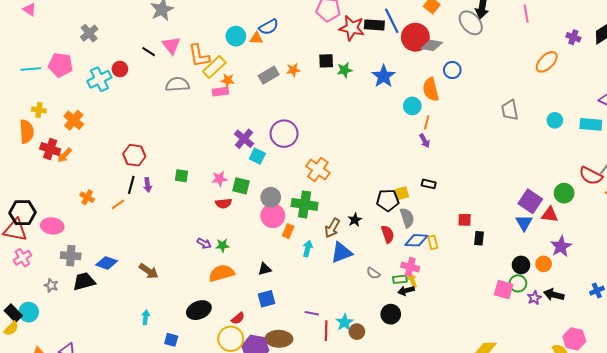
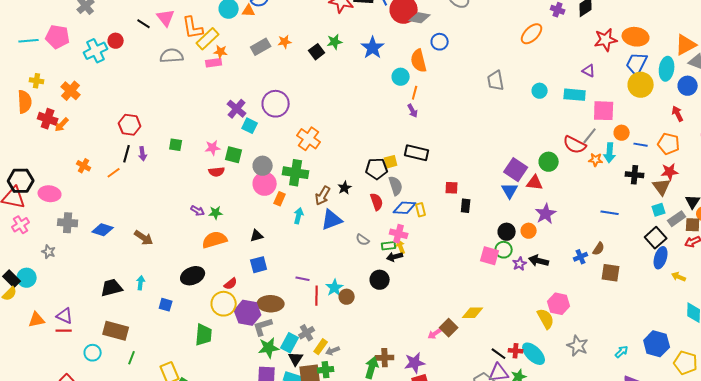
black square: (326, 61) -> (317, 52), moved, turned -35
black rectangle: (429, 184) -> (417, 153), size x1.6
black trapezoid: (84, 281) -> (112, 288), moved

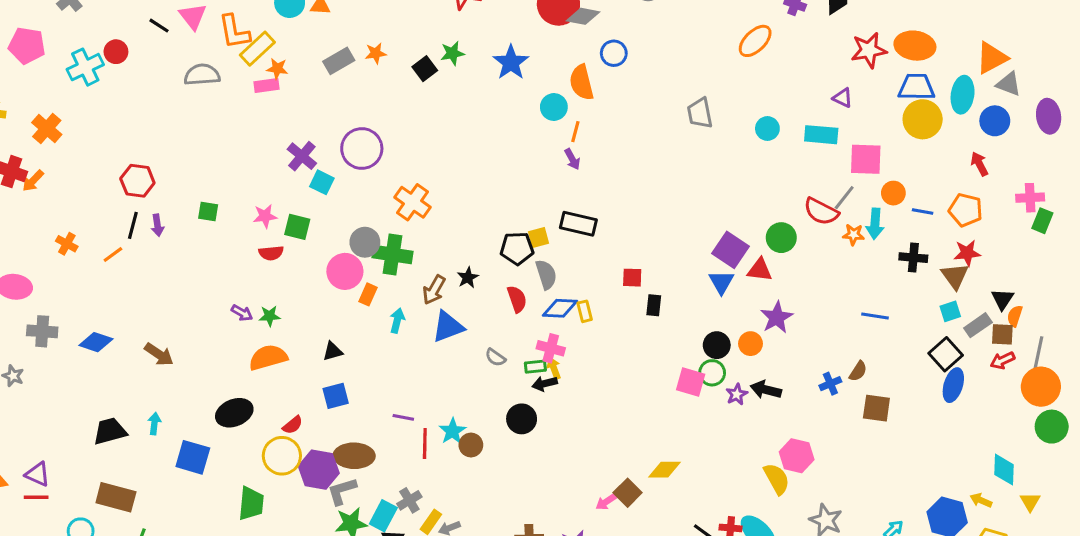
blue trapezoid: (637, 64) -> (916, 87), turned 65
gray circle: (263, 166) -> (365, 242), moved
yellow arrow: (679, 277) -> (981, 500), moved
blue square: (166, 305) -> (193, 457), size x1.6

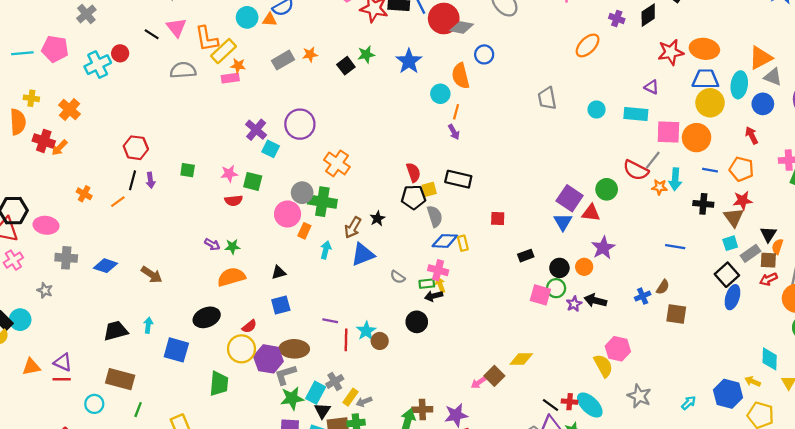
orange circle: (893, 193) -> (697, 138), moved, size x1.6
red semicircle: (517, 299) -> (413, 172), moved
black rectangle: (654, 305) -> (526, 256), moved, turned 64

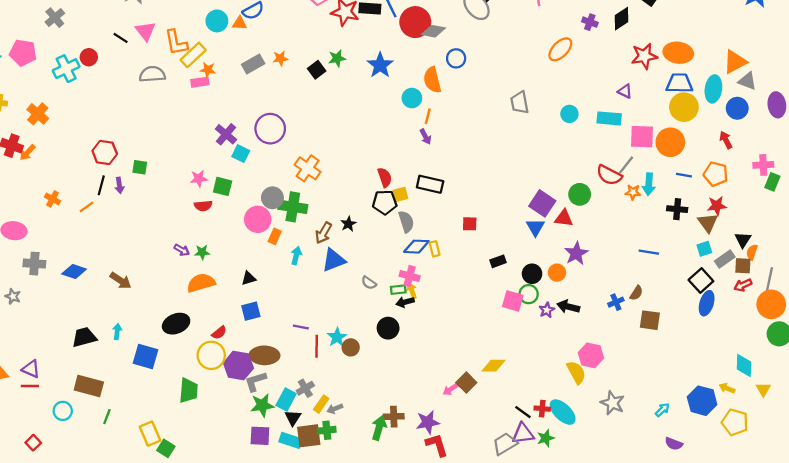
green square: (188, 170) -> (140, 167), moved

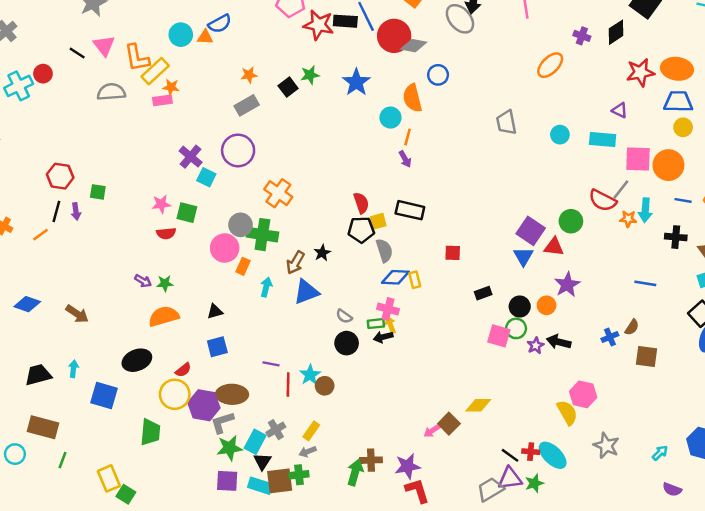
gray rectangle: (253, 64) -> (247, 105), moved
yellow circle: (684, 107) -> (683, 127), size x0.6
black circle: (388, 328) -> (347, 343), moved
yellow rectangle: (321, 404) -> (311, 431), moved

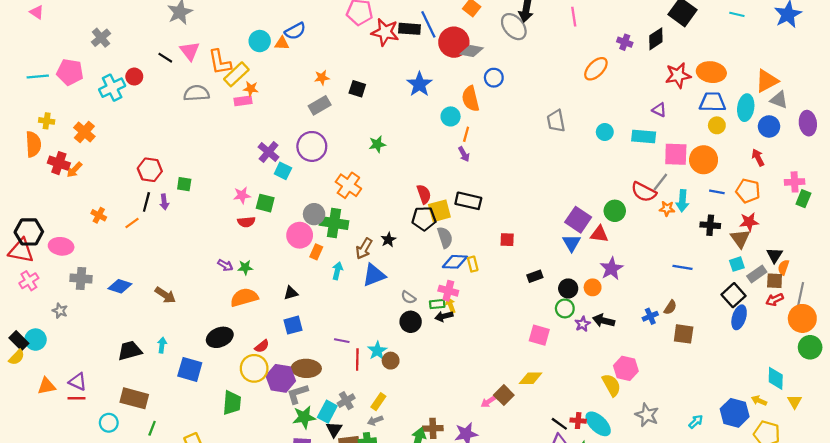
green star: (310, 75) -> (377, 144), moved
black square: (288, 87) -> (357, 89), turned -35
yellow square: (378, 221) -> (439, 211), size x1.5
pink square: (499, 336) -> (539, 335), moved

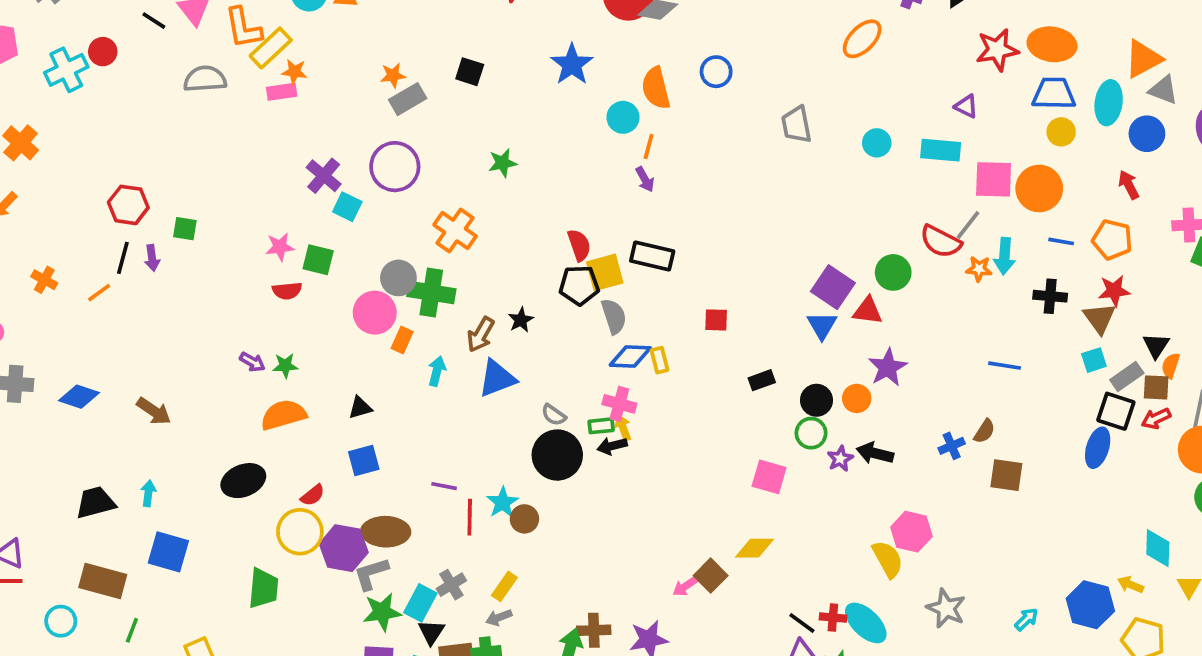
orange star: (322, 78) -> (393, 75), moved
blue circle: (494, 78) -> (716, 72), moved
black square: (734, 295) -> (1116, 411), moved, turned -30
black circle: (411, 322) -> (557, 455), size x1.4
blue square: (190, 369) -> (168, 552), moved

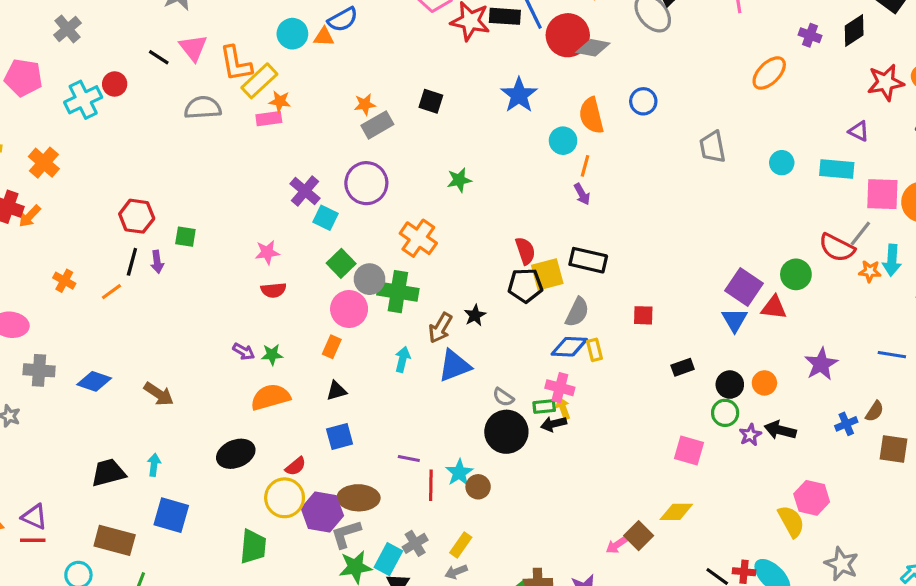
green square: (318, 260) -> (341, 263), moved, turned 32
gray semicircle: (614, 316) -> (577, 312), moved, turned 44
orange rectangle: (402, 340) -> (332, 347), moved
purple star: (888, 367) -> (821, 364), moved

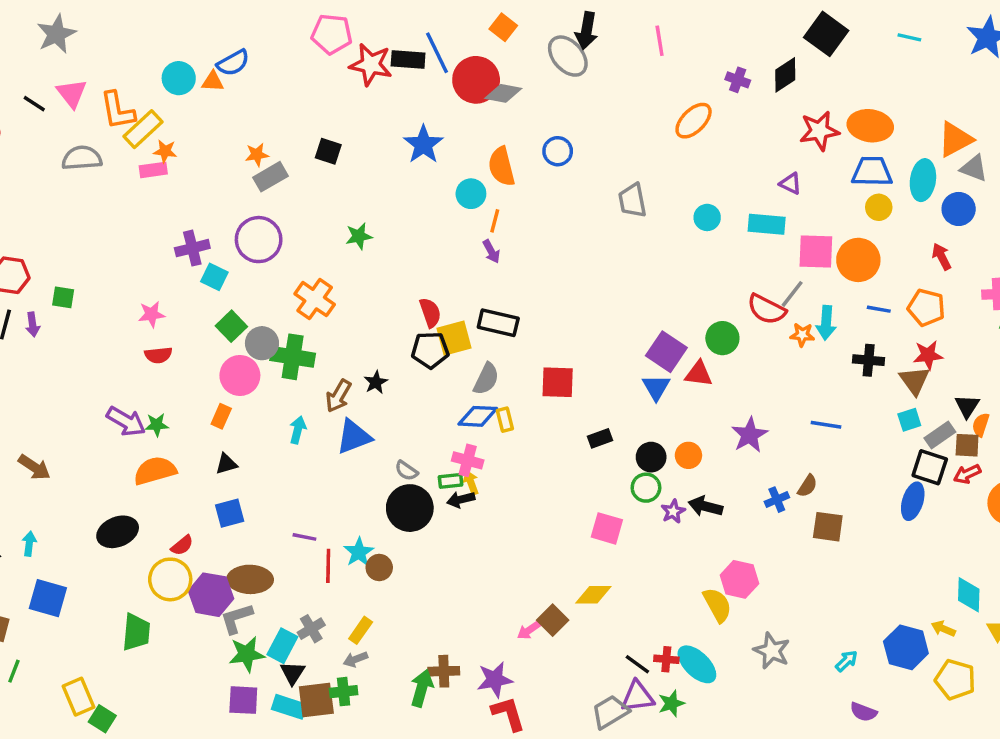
purple cross: (305, 191) -> (192, 248), turned 36
red square: (643, 315) -> (558, 382), size x1.5
purple arrow: (244, 351) -> (126, 421), size x1.6

